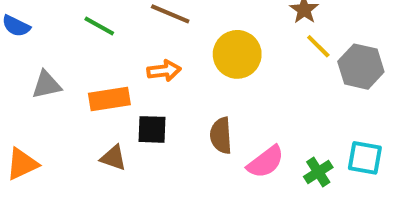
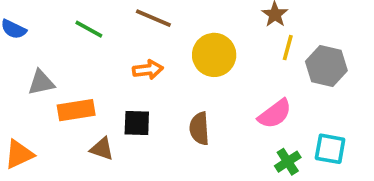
yellow line: (318, 46) -> (288, 48), turned 60
orange rectangle: (109, 99) -> (76, 110), moved
pink semicircle: (266, 162) -> (275, 114), moved

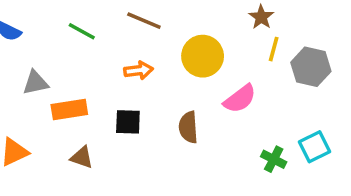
pink semicircle: (275, 114) -> (240, 99), moved
brown triangle: (102, 149) -> (82, 157), moved
cyan square: (330, 149) -> (315, 147), turned -36
green cross: (288, 162) -> (274, 159), turned -30

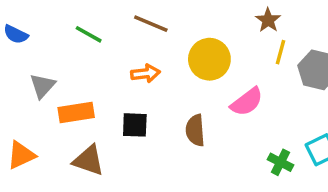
gray triangle: (36, 83) -> (42, 86), turned -36
brown triangle: (82, 157) -> (89, 160), size x1.4

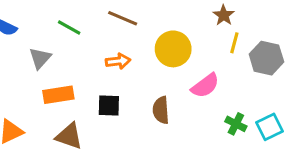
gray triangle: (42, 86) -> (40, 58), moved
green cross: (280, 162) -> (236, 124), moved

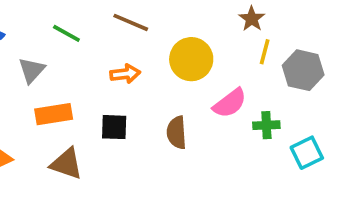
green cross: (236, 124) -> (266, 125), moved, turned -30

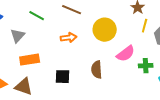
black square: (114, 127) -> (63, 77), moved
brown triangle: (66, 164) -> (24, 87), moved

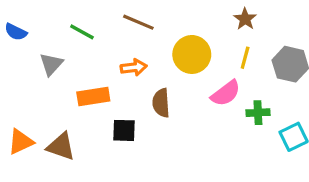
yellow line: (145, 26) -> (245, 58), moved
orange rectangle: (30, 60) -> (93, 96), moved
brown semicircle: (97, 70) -> (161, 103), moved

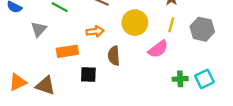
green cross: (258, 113) -> (180, 79), moved

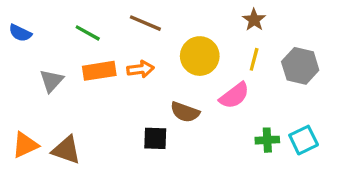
gray triangle: (39, 29) -> (51, 81), moved
orange rectangle: (67, 51) -> (99, 71), moved
brown semicircle: (114, 56) -> (185, 112), moved, turned -66
black square: (88, 74) -> (155, 138), moved

